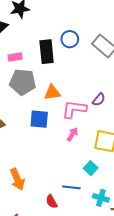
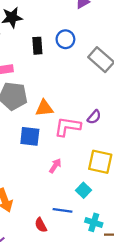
blue circle: (70, 39) -> (65, 39), moved
black rectangle: (47, 52) -> (37, 46), moved, size x0.7
pink arrow: (72, 134) -> (55, 166), moved

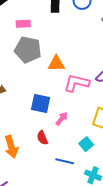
blue square: (30, 136) -> (41, 104), moved
red semicircle: (41, 225) -> (42, 138), moved

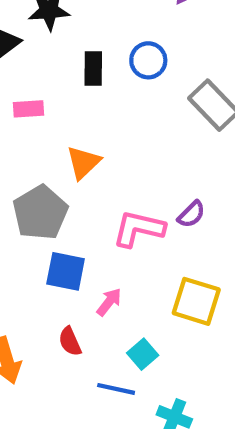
gray pentagon: (28, 50) -> (40, 213), moved, turned 30
orange triangle: (56, 64) -> (83, 162), moved, turned -42
cyan square: (86, 144) -> (143, 354), moved

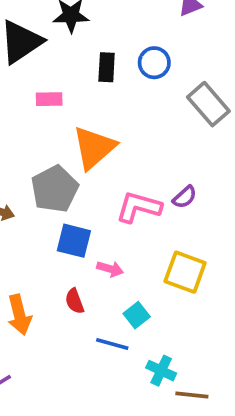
orange triangle: (83, 162) -> (94, 148), size x1.5
pink arrow: (109, 302) -> (110, 269), turned 65

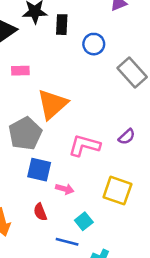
black rectangle: (107, 67) -> (62, 25), moved
purple semicircle: (185, 197) -> (127, 137), moved

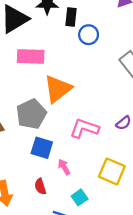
blue circle: (94, 44) -> (89, 35), moved
pink rectangle: (20, 71) -> (31, 56), size x1.6
pink arrow: (65, 189) -> (64, 167), turned -140

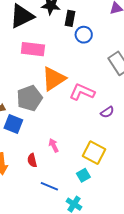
pink L-shape: (84, 128) -> (82, 92), moved
blue square: (42, 148) -> (13, 124), moved
cyan square: (80, 197) -> (83, 175), moved

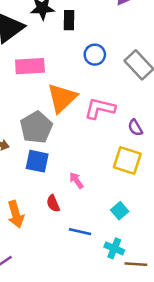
blue circle: (84, 35) -> (95, 55), moved
purple semicircle: (107, 112) -> (135, 128), turned 104
blue square: (13, 124) -> (37, 161), moved
yellow square: (94, 153) -> (127, 160), moved

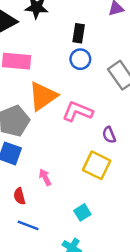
black rectangle: (69, 20) -> (79, 33), moved
blue line: (80, 232) -> (28, 225), moved

